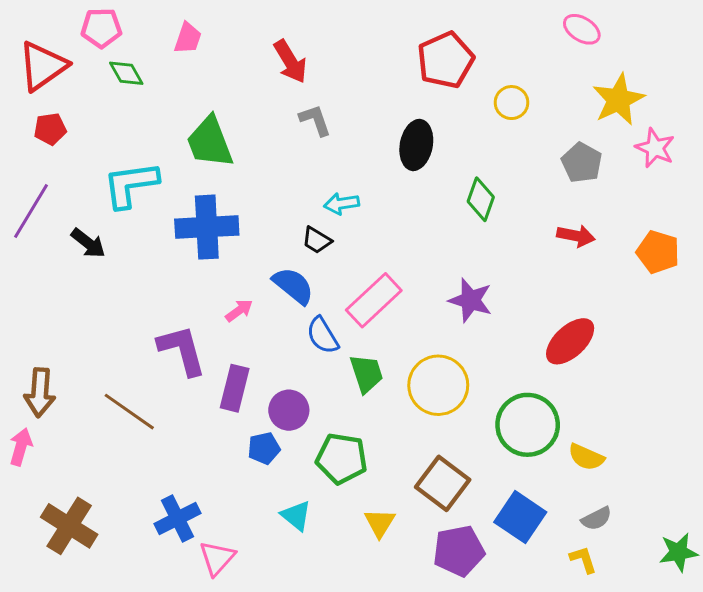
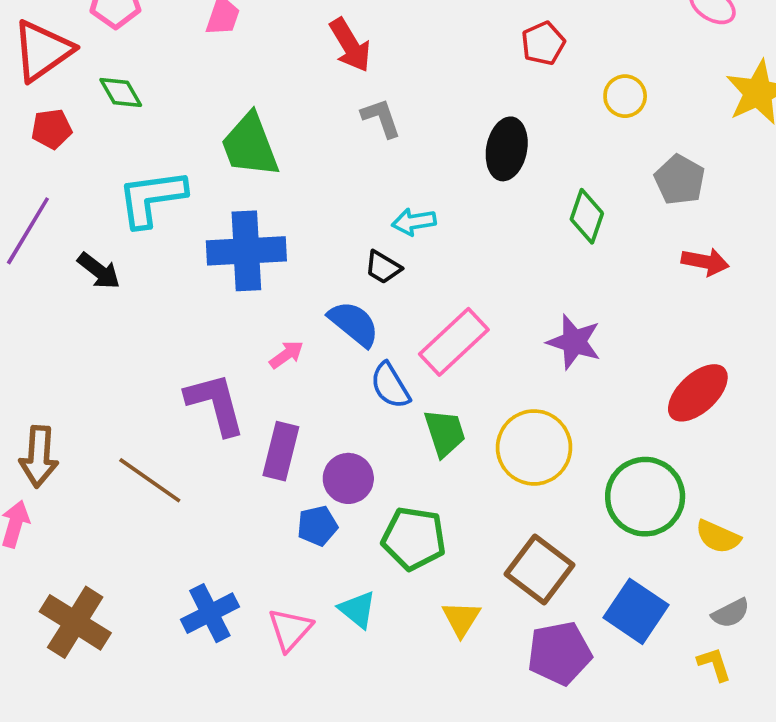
red pentagon: (446, 60) -> (543, 43), size x0.6
green diamond: (126, 73) -> (121, 92), moved
gray pentagon: (582, 163) -> (680, 180), moved
pink triangle: (217, 558) -> (290, 630), moved

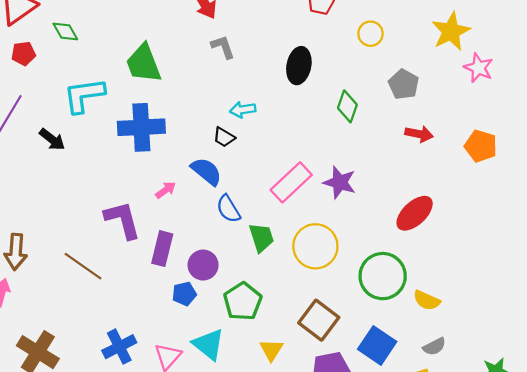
pink rectangle: (454, 342) -> (291, 182), moved
green pentagon: (414, 539) -> (243, 301), turned 30
cyan triangle: (357, 610) -> (209, 344), size x1.4

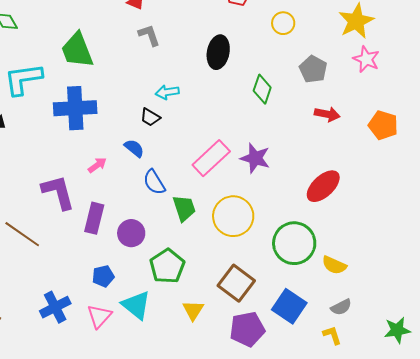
pink star: (478, 68) -> (366, 59), moved
blue semicircle: (206, 171) -> (134, 148), size x0.7
blue pentagon: (184, 294) -> (103, 276), moved

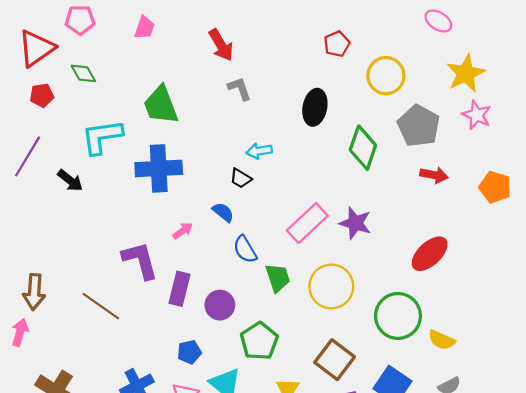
yellow circle: (283, 23) -> (386, 76), size x1.5
gray pentagon: (313, 69) -> (419, 126), size x1.4
green diamond: (262, 89) -> (363, 148), size x1.4

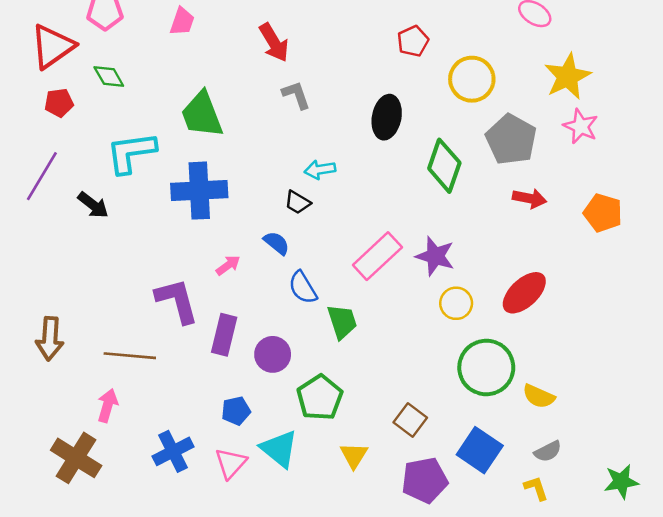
yellow circle: (331, 286) -> (456, 303), moved, size x0.6
brown line: (101, 306) -> (130, 356), turned -30
pink arrow: (20, 332) -> (107, 406), moved
brown square: (335, 360) -> (410, 420), size x0.7

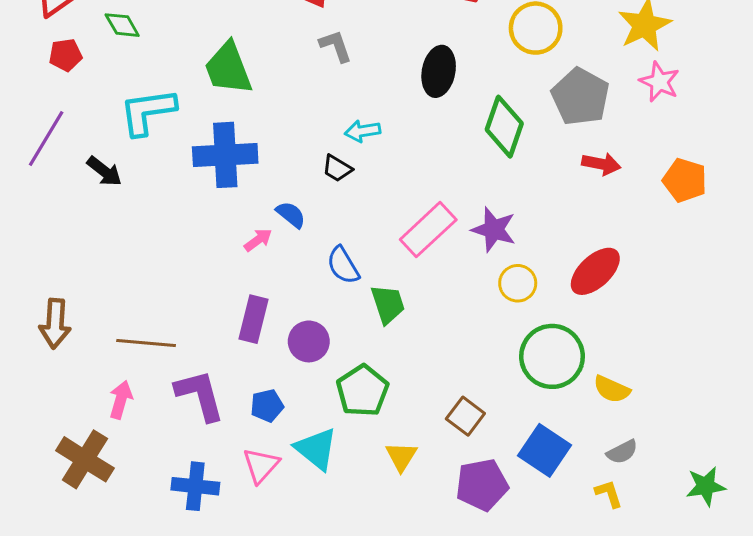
blue semicircle: (277, 243) -> (291, 215), moved
purple L-shape: (177, 301) -> (200, 395), moved
blue cross: (173, 451) -> (195, 486), moved, turned 33

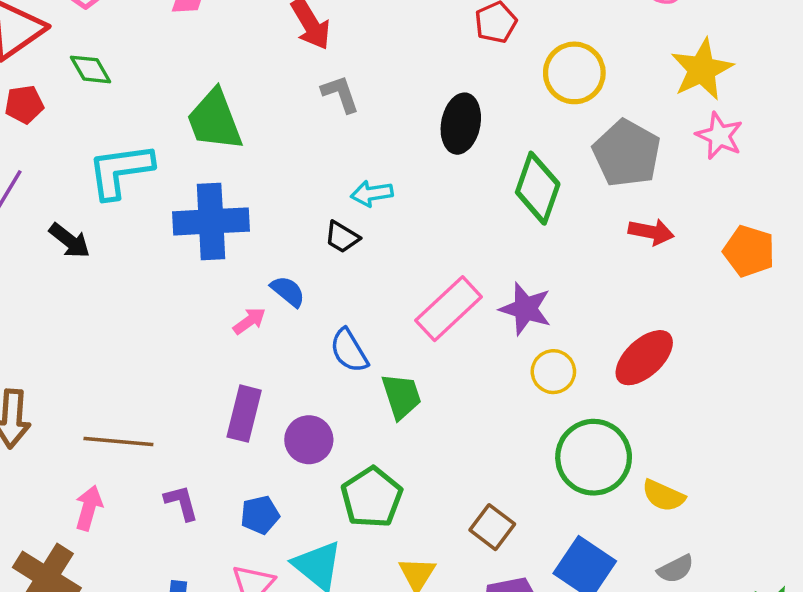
purple L-shape: (200, 395) -> (181, 503), size x0.6

